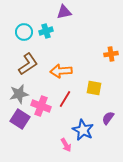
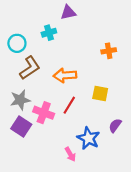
cyan circle: (24, 32) -> (17, 43), moved
orange cross: (111, 54) -> (109, 51), moved

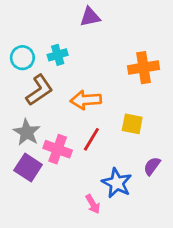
cyan cross: (49, 33) -> (58, 55), moved
orange cross: (109, 51) -> (144, 68), size x1.5
gray star: (20, 100) -> (27, 132), turned -30

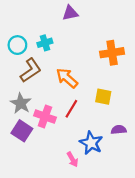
orange arrow: (86, 100) -> (67, 78), turned 45
purple semicircle: (152, 166) -> (119, 130), turned 48

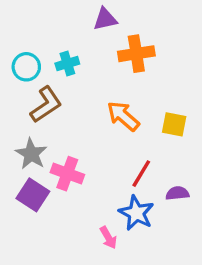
orange cross: (112, 53) -> (136, 54), moved
orange arrow: (67, 78) -> (123, 116), moved
yellow square: (103, 97) -> (174, 124), moved
red line: (71, 109) -> (141, 174), moved

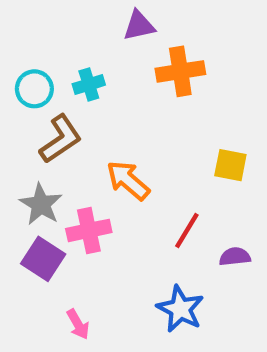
orange arrow: (123, 116) -> (128, 180), moved
pink cross: (67, 174) -> (89, 230), turned -32
blue star: (136, 213) -> (180, 309), moved
pink arrow: (108, 238) -> (78, 324), moved

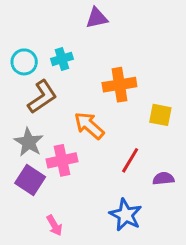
orange cross: (180, 71) -> (119, 85), moved

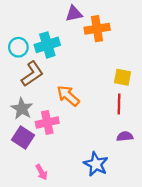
cyan cross: (62, 59) -> (47, 45), size x1.5
orange cross: (119, 85) -> (97, 29), moved
yellow square: (160, 115) -> (122, 77), moved
red line: (130, 160) -> (119, 104), moved, turned -30

